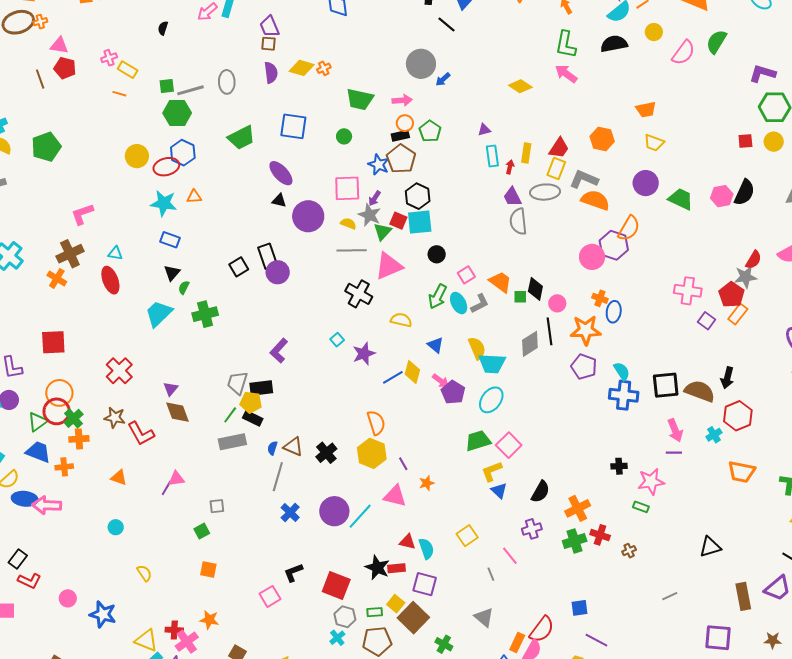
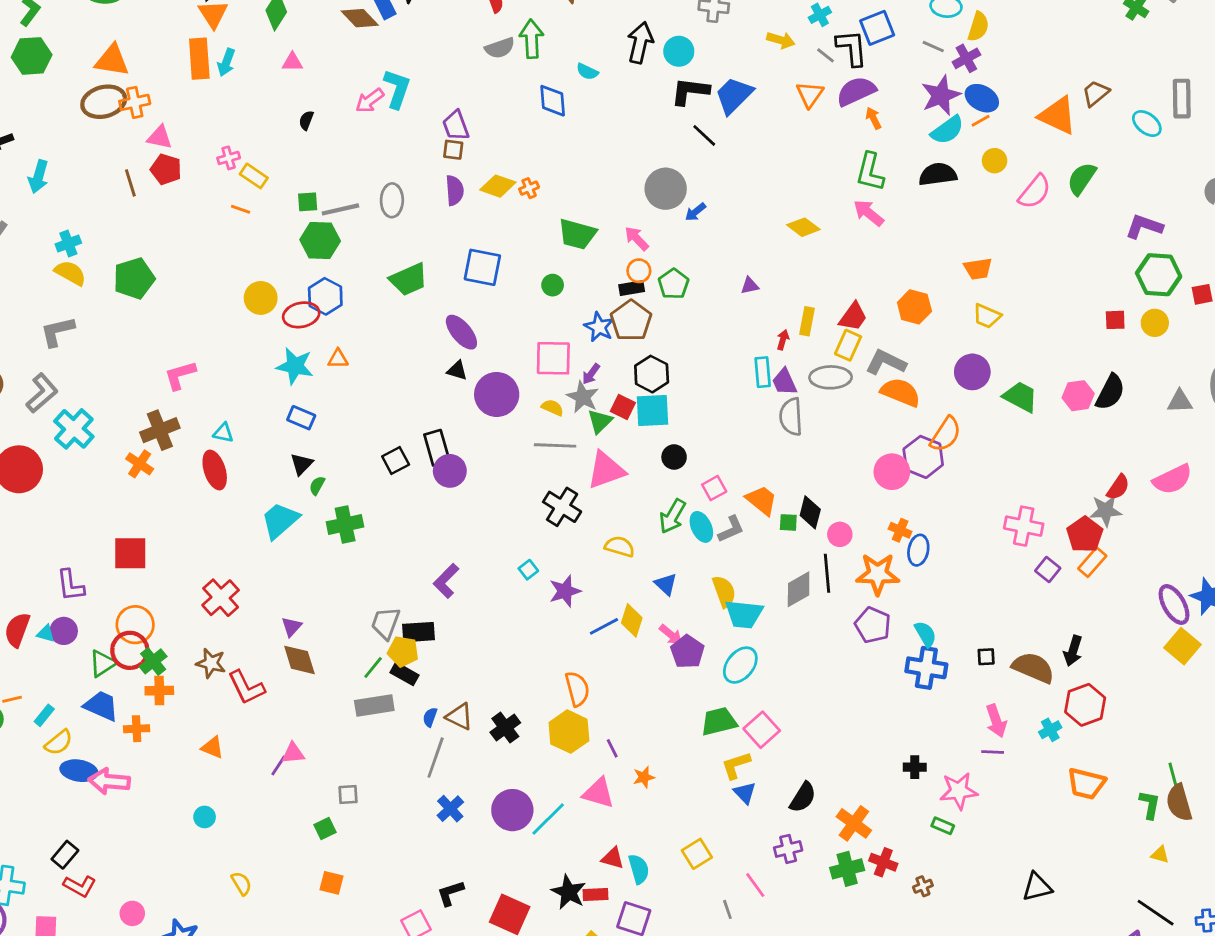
orange cross: (40, 22) -> (135, 102), size x1.5
pink arrow: (402, 100) -> (637, 239), turned -132
cyan rectangle: (492, 156) -> (763, 372), moved
black square: (666, 385) -> (986, 657), size x0.5
orange cross: (578, 508) -> (854, 823), turned -30

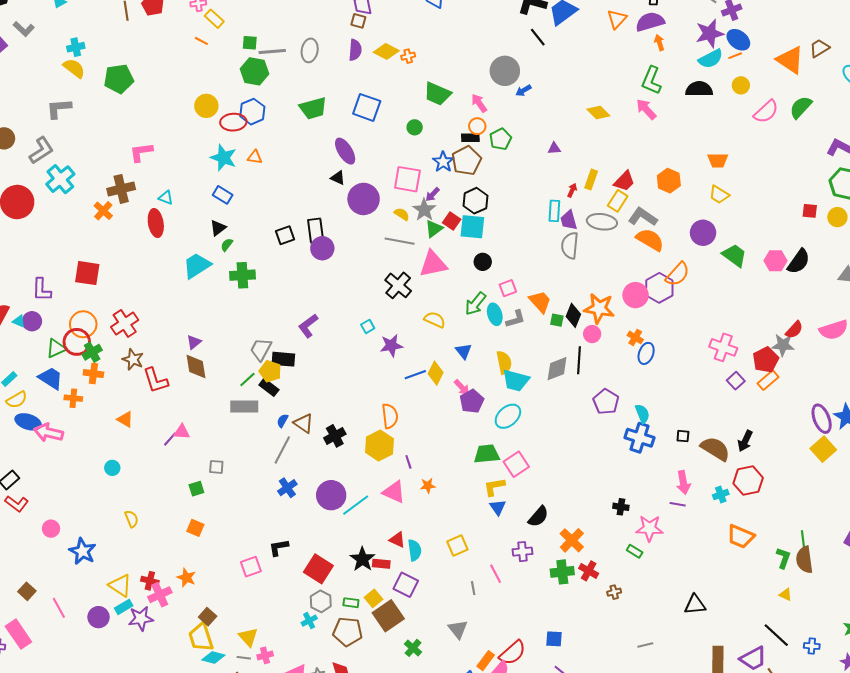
orange star: (878, 574) -> (599, 308), moved
red cross: (221, 598) -> (125, 323), moved

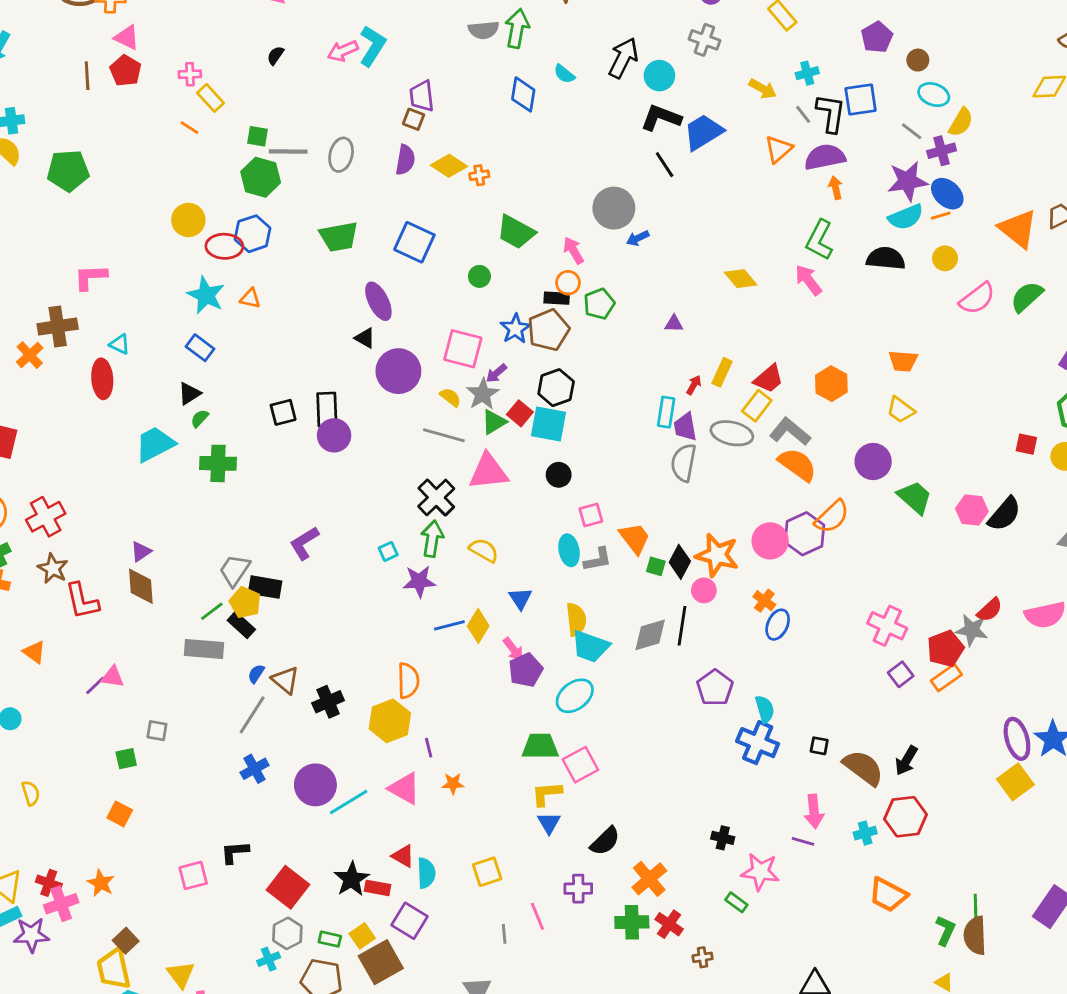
green arrow: (475, 304) -> (432, 539), moved, turned 145

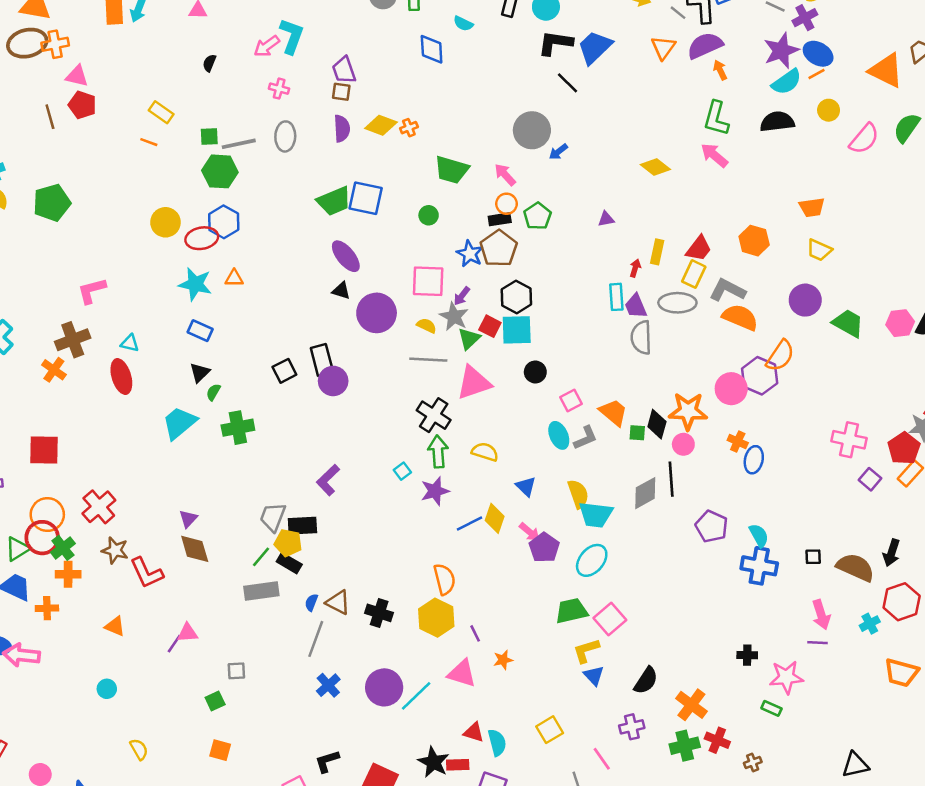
pink cross: (190, 74) -> (279, 89), moved, turned 30
green trapezoid: (339, 237) -> (334, 201), moved
black cross: (328, 702) -> (379, 613), turned -36

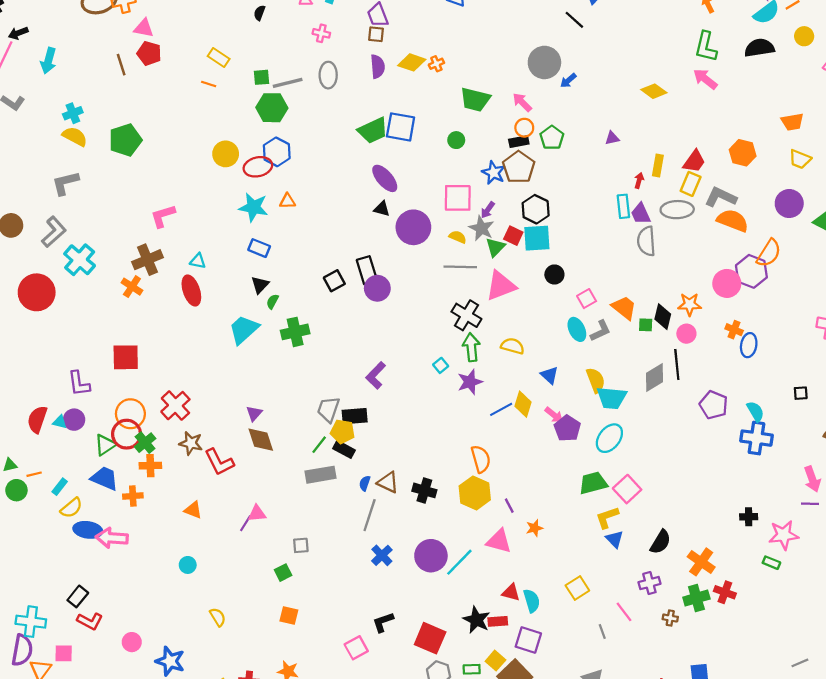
orange star: (688, 411) -> (690, 304), size x0.7
black square: (813, 557) -> (801, 393), moved
brown cross: (753, 762) -> (670, 618), moved, turned 32

